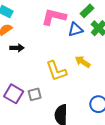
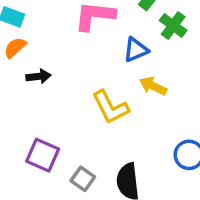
blue triangle: (75, 29) -> (136, 50), moved
gray square: (35, 94) -> (83, 179), moved, turned -32

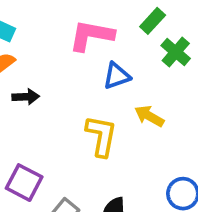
blue triangle: (136, 50) -> (117, 76), moved
yellow L-shape: (110, 107) -> (101, 136), turned -147

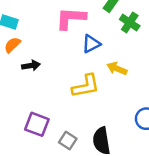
yellow L-shape: (101, 136) -> (86, 86), turned 76

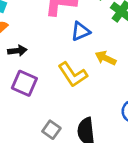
yellow L-shape: (86, 86) -> (73, 75), turned 64
purple square: (37, 124) -> (24, 83), moved

